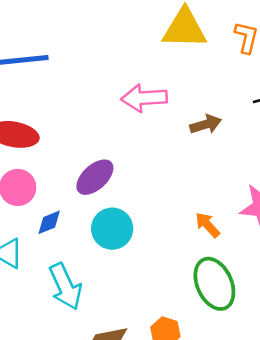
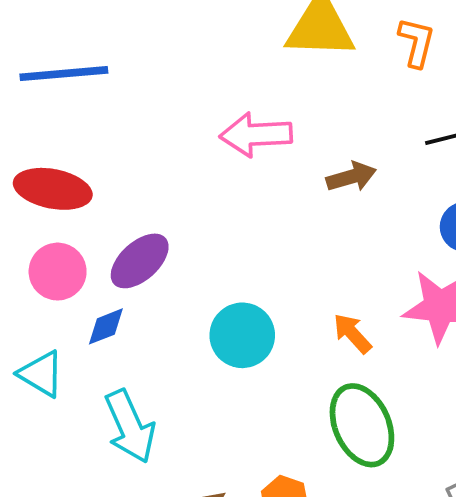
purple ellipse: (95, 177) -> (140, 261), moved
cyan circle: (112, 229) -> (242, 335), moved

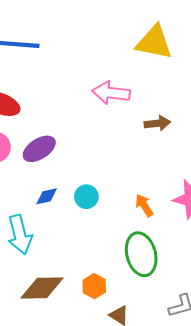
blue diamond: (106, 326) -> (47, 196), moved
cyan circle: (242, 335) -> (86, 197), size x0.7

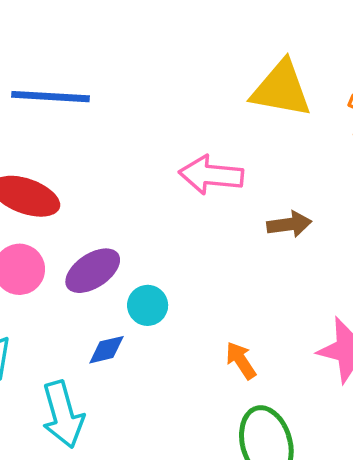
cyan circle: (86, 197) -> (148, 305), moved
orange arrow: (144, 205) -> (241, 360), moved

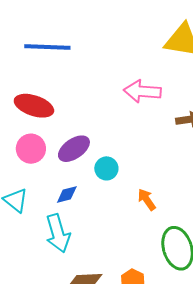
blue diamond: (106, 350) -> (67, 195), moved
orange arrow: (241, 360) -> (147, 199), moved

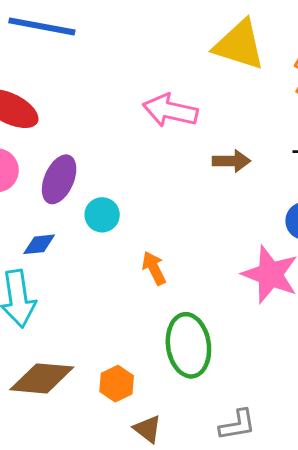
purple ellipse: (74, 149) -> (59, 179), turned -40

